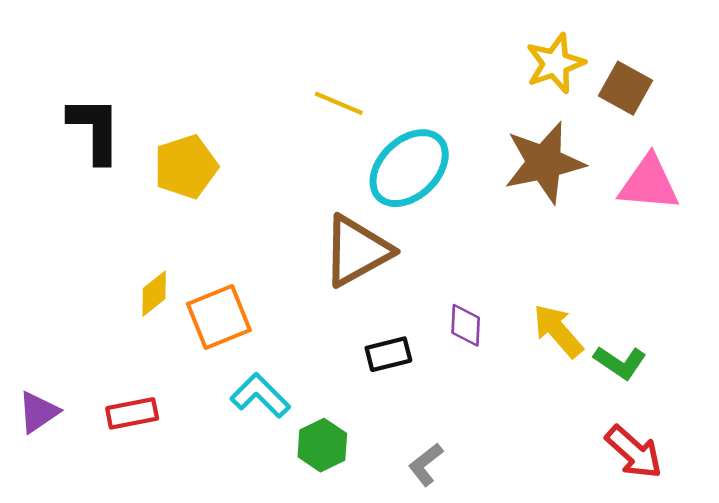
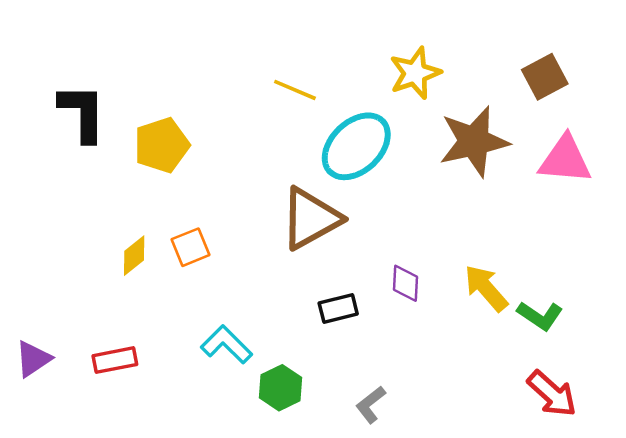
yellow star: (555, 63) -> (415, 73), moved
brown square: (626, 88) -> (545, 77), turned 33
orange square: (219, 317) -> (191, 247), moved, size x0.7

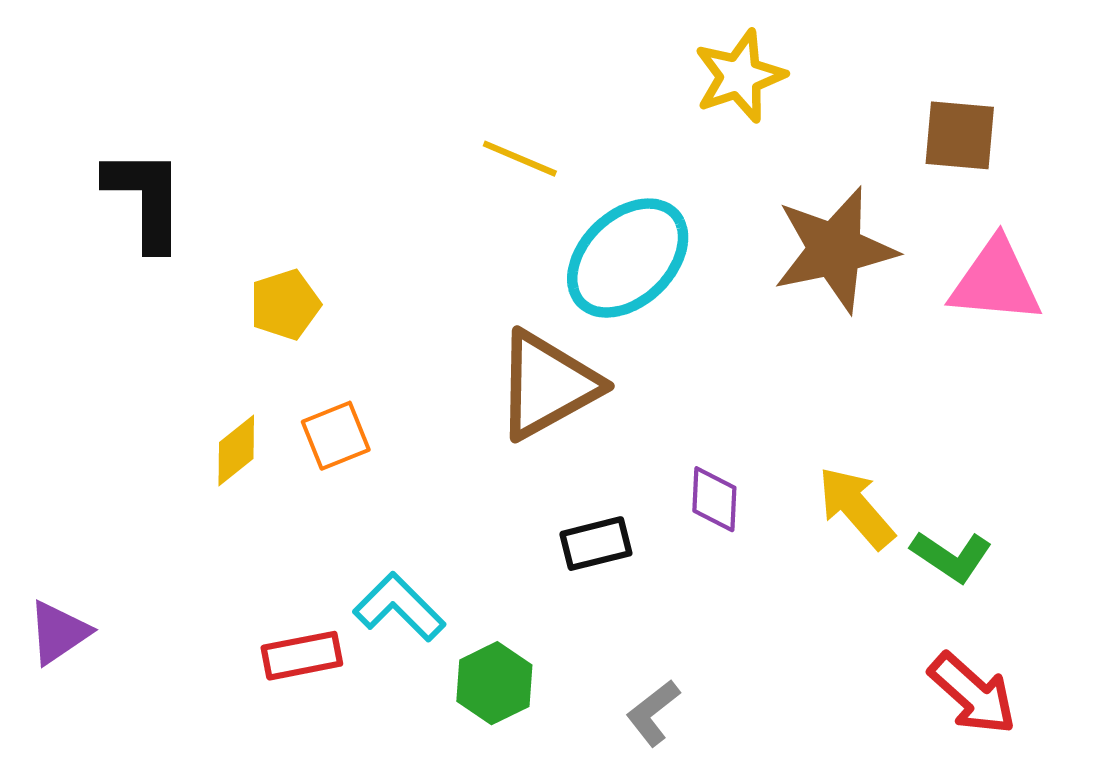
yellow star: (415, 73) -> (740, 76), moved
brown square: (545, 77) -> (960, 135), turned 33
yellow pentagon: (162, 145) -> (285, 305), moved, size x0.7
red rectangle: (115, 360) -> (302, 656), moved

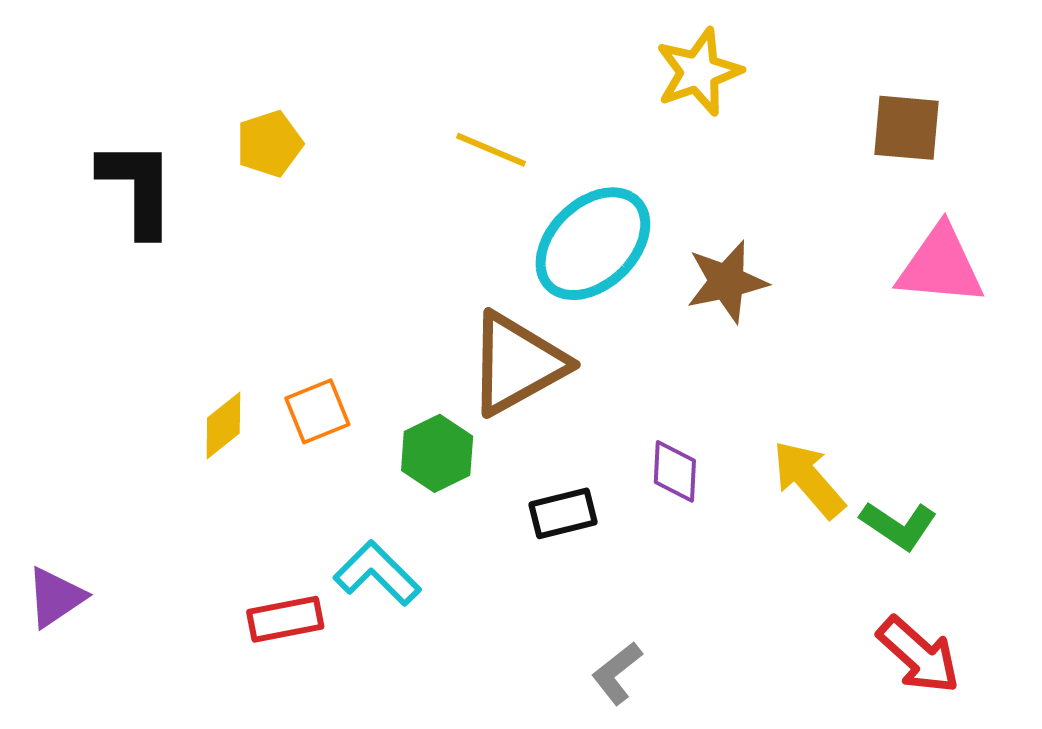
brown star: (835, 250) -> (727, 282), moved, size x0.7
yellow pentagon: (285, 305) -> (269, 144), moved
green hexagon: (494, 683) -> (437, 453), moved

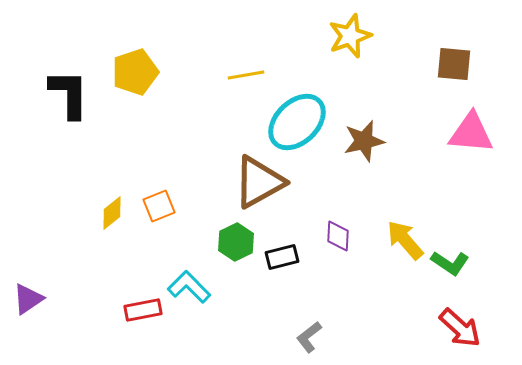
yellow pentagon: (269, 144) -> (135, 72), size x1.4
yellow line: (491, 150) -> (246, 75), turned -33
green hexagon: (437, 453) -> (236, 242), moved

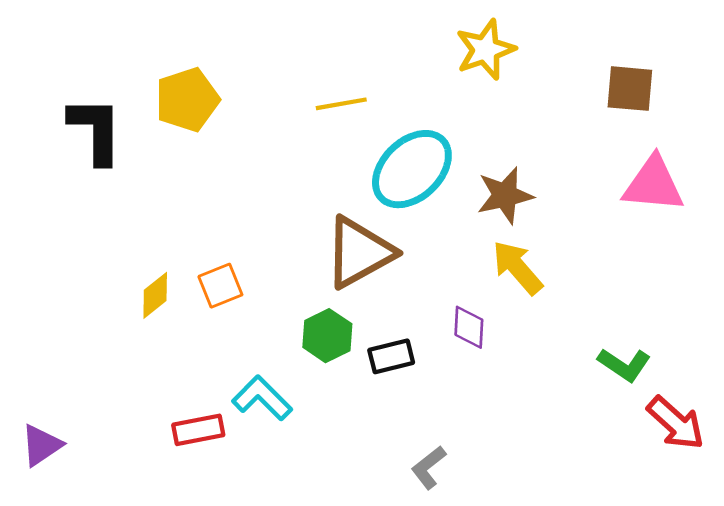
yellow arrow: (405, 240) -> (517, 268), moved
purple triangle: (28, 299) -> (41, 445), moved
red arrow: (460, 328) -> (676, 423), moved

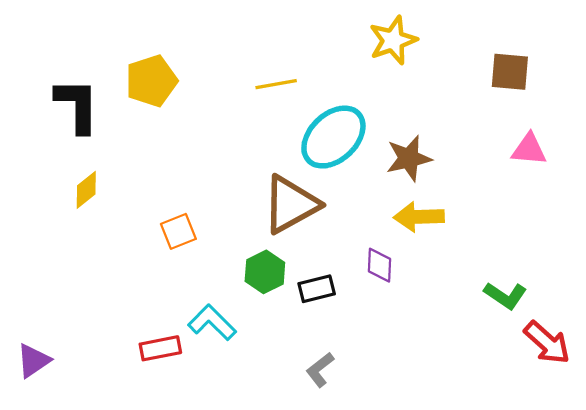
pink triangle: (653, 184) -> (529, 149), size x0.7
yellow arrow: (517, 268) -> (419, 217), turned -51
yellow diamond: (155, 295) -> (86, 190), moved
gray L-shape: (429, 467) -> (320, 370), moved

